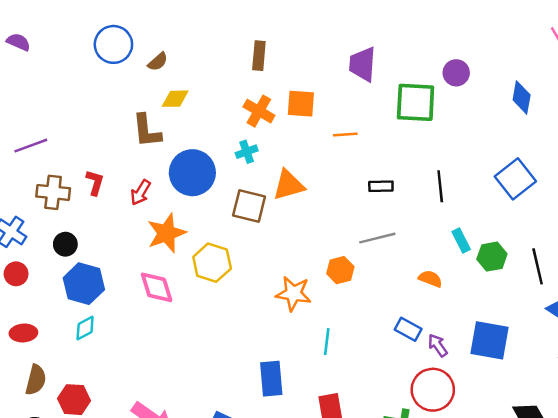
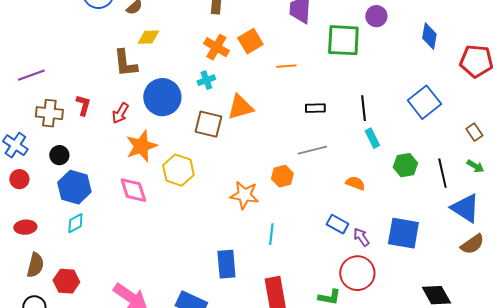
orange square: (301, 104) -> (250, 41), turned -35
cyan rectangle: (461, 241) -> (372, 138), moved

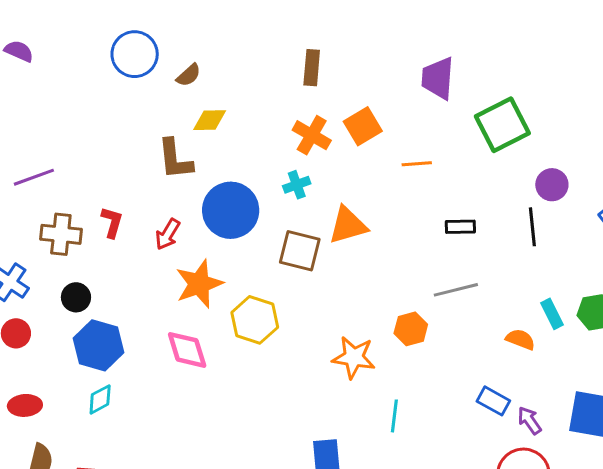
purple circle: (376, 16) -> (552, 185), moved
green square: (343, 40) -> (502, 125), turned -30
cyan rectangle: (372, 138) -> (552, 314), moved

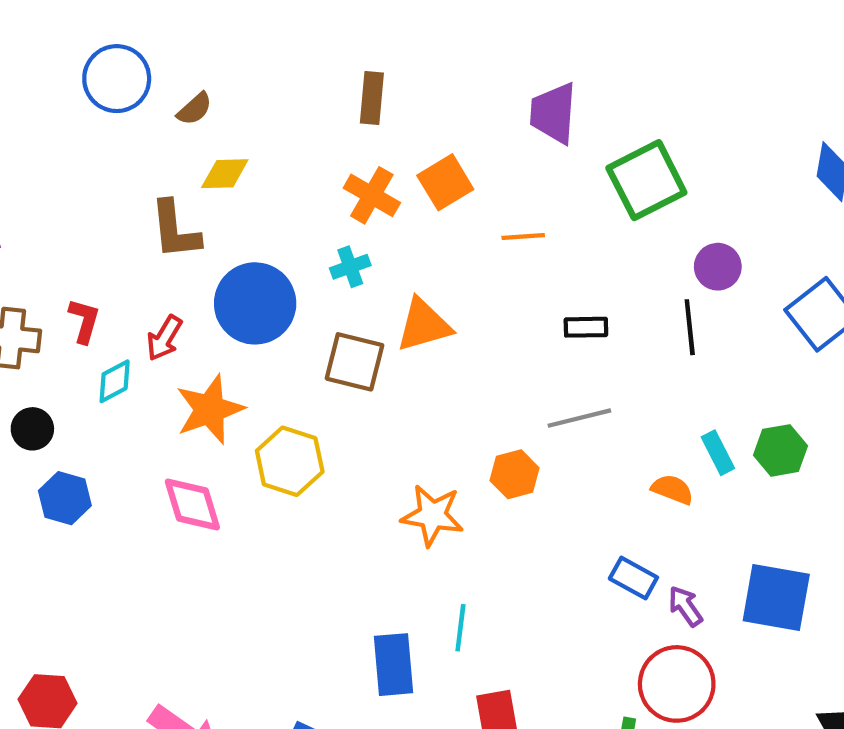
blue hexagon: (99, 345) -> (65, 498), size x0.7
cyan diamond: (100, 399) -> (115, 381), moved
cyan line: (394, 416) -> (460, 628), moved

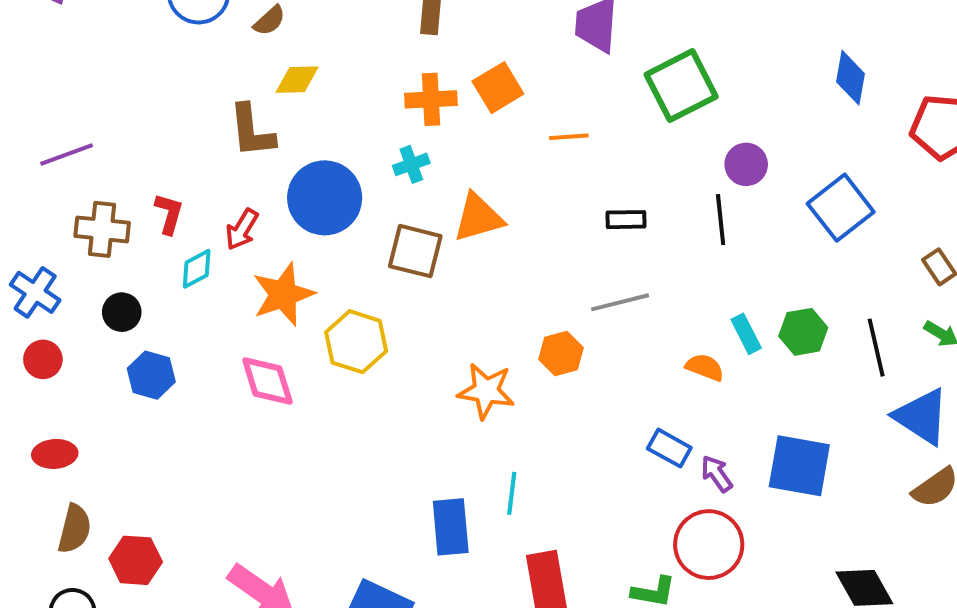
orange cross: (372, 195) -> (431, 99), turned -33

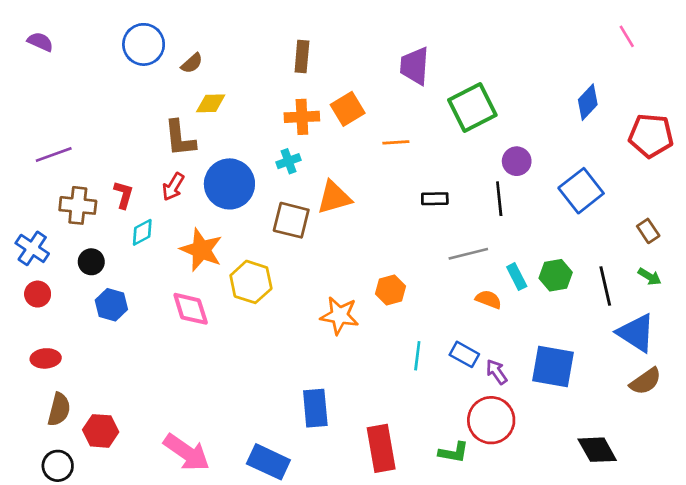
blue diamond: (851, 78) -> (588, 102), turned 33
red arrow: (242, 229) -> (173, 187), moved
orange star: (283, 294) -> (201, 250), turned -30
gray line: (620, 302) -> (468, 254), moved
cyan line: (512, 493) -> (417, 356), moved

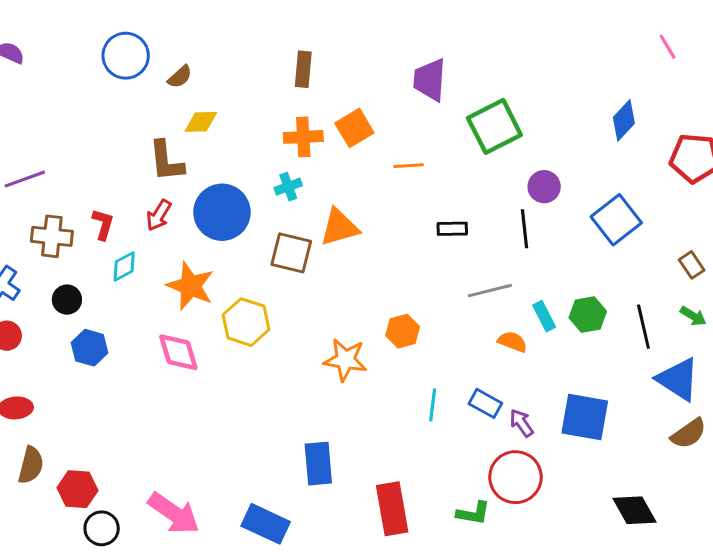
black circle: (58, 466) -> (102, 528), moved

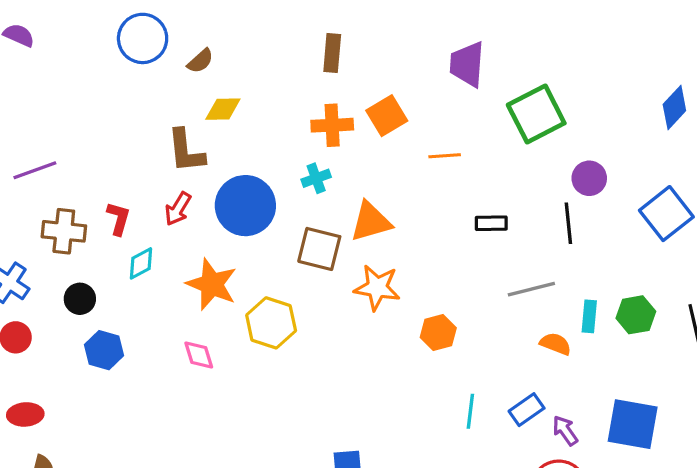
cyan rectangle: (544, 316) -> (589, 316), turned 32
pink diamond: (178, 352) -> (199, 355), size x0.7
orange star: (345, 360) -> (377, 288), moved
blue rectangle: (485, 403) -> (527, 410), turned -64

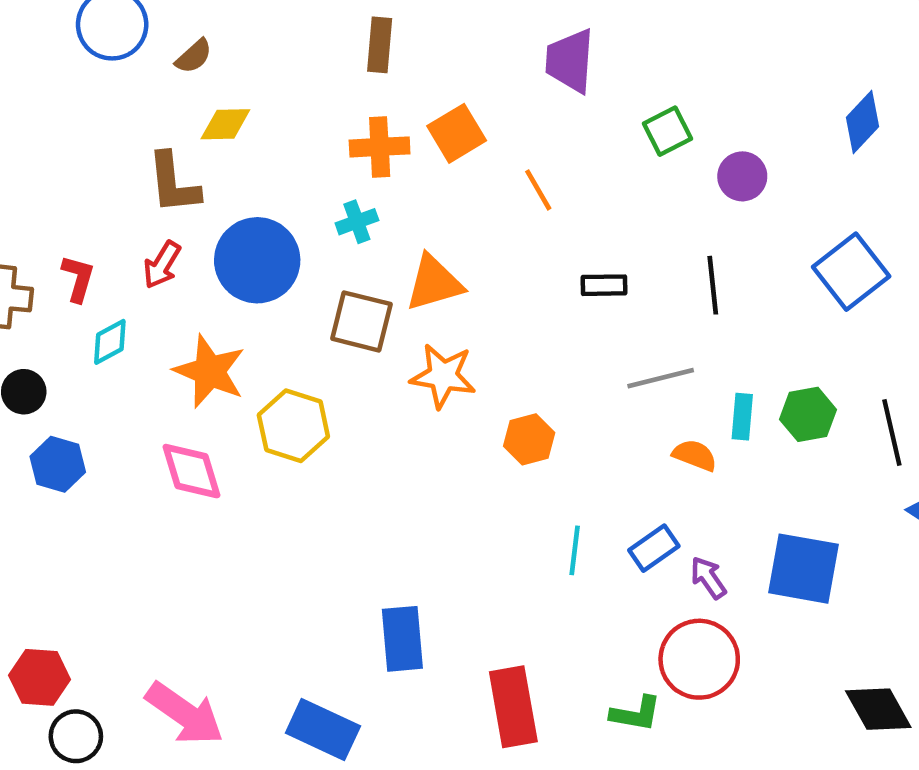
green square: (536, 114) -> (667, 131), size x0.6
orange line: (445, 156) -> (538, 190), turned 64
purple circle: (589, 178) -> (742, 176), moved
pink diamond: (199, 355) -> (191, 471), size x1.4

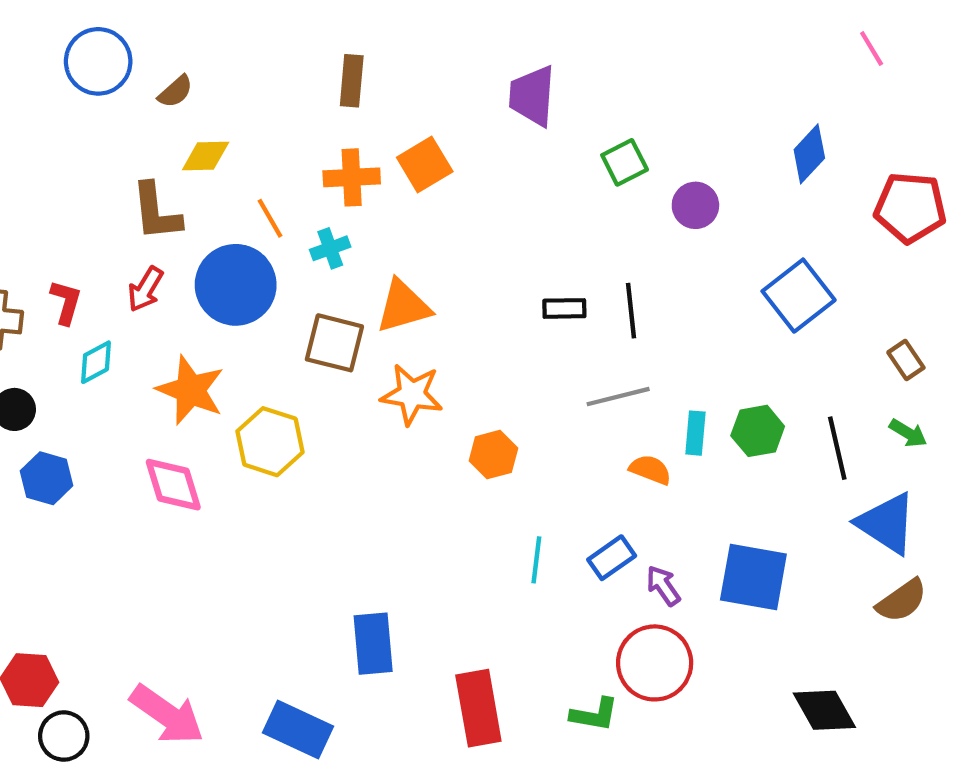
orange line: (538, 190) -> (270, 218), moved
black line: (713, 285) -> (631, 311), moved

